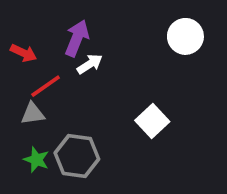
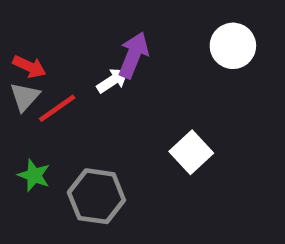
purple arrow: (77, 38) -> (133, 55), moved
gray triangle: (33, 114) -> (25, 97), moved, turned -40
green star: (36, 160) -> (34, 175), moved

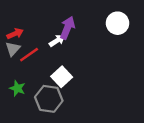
red arrow: (29, 67) -> (15, 34), turned -49
white square: (191, 152) -> (62, 77), moved

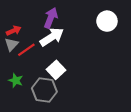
purple arrow: (67, 28) -> (51, 18), moved
white arrow: (57, 41) -> (52, 37), size x1.6

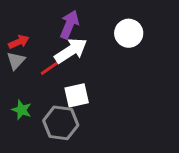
white circle: (107, 21) -> (129, 33), moved
red line: (26, 50) -> (52, 66), moved
white square: (56, 70) -> (77, 95), turned 30

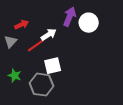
purple arrow: (69, 25) -> (70, 17), moved
red arrow: (19, 42) -> (22, 25), moved
white arrow: (71, 51) -> (49, 35), size x0.7

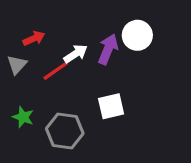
purple arrow: (70, 17) -> (108, 49), moved
white square: (53, 66) -> (111, 106), moved

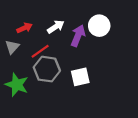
white arrow: (76, 54) -> (56, 27), moved
green star: (23, 117) -> (17, 85), size x1.5
gray hexagon: (65, 131) -> (47, 69), moved

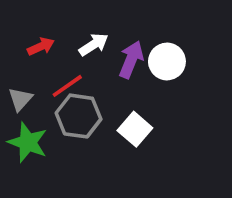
white circle: (99, 26) -> (167, 61), moved
gray triangle: (12, 47) -> (20, 99), moved
white square: (80, 77) -> (135, 129), turned -36

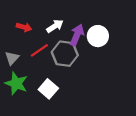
red arrow: (41, 46) -> (24, 27), turned 40
gray hexagon: (79, 116) -> (65, 54), moved
white square: (135, 129) -> (48, 89), moved

